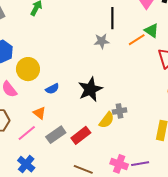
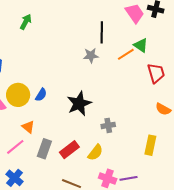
yellow circle: (28, 69) -> (18, 95), moved
blue semicircle: (52, 89) -> (41, 95), moved, turned -32
yellow semicircle: (107, 120) -> (95, 152), moved
gray rectangle: (56, 135) -> (44, 149), turned -36

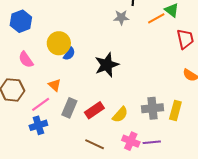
yellow circle: (18, 95) -> (59, 43), moved
gray cross: (108, 125) -> (153, 108), moved, size x1.5
blue cross: (15, 178) -> (38, 125), moved, turned 30

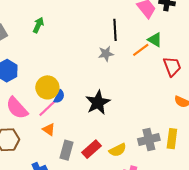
pink semicircle: (26, 60) -> (17, 108), size x1.4
pink line: (41, 104) -> (47, 109), moved
yellow semicircle: (120, 115) -> (118, 150), turned 30

